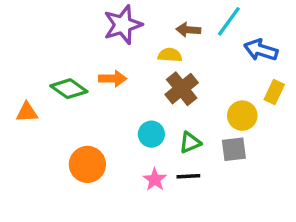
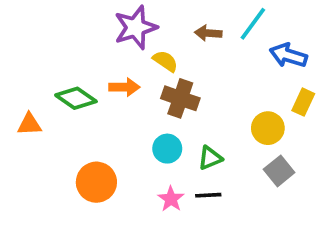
yellow semicircle: (170, 55) -> (165, 61), moved, turned 30
brown cross: (182, 89) -> (180, 98), moved, turned -32
gray square: (234, 149) -> (279, 171), moved, turned -32

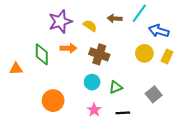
purple star: (136, 27) -> (60, 22), moved
yellow semicircle: (165, 61) -> (90, 26), moved
green diamond: (76, 98) -> (42, 54), turned 55
yellow circle: (268, 128) -> (144, 53), moved
black line: (208, 195) -> (123, 113), moved

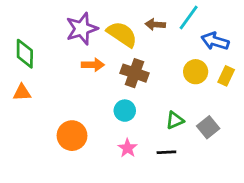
yellow semicircle: (90, 26) -> (122, 34), size x1.6
green diamond: (42, 54) -> (25, 54), moved
green triangle: (116, 87) -> (175, 120), moved

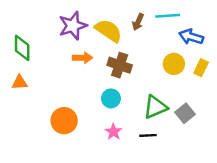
cyan line: (189, 18) -> (168, 16), turned 50
brown arrow: (155, 24) -> (138, 22), turned -70
green triangle: (175, 120) -> (155, 107), size x1.5

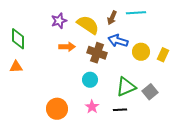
purple star: (73, 26) -> (59, 21), size x0.7
blue arrow: (191, 37) -> (118, 41), moved
orange circle: (64, 121) -> (57, 109), moved

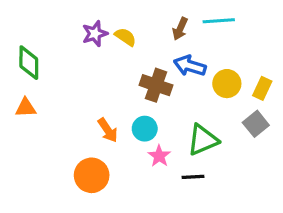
yellow semicircle: (88, 25) -> (125, 37), moved, size x0.6
orange arrow: (67, 47) -> (108, 130), moved, turned 56
gray square: (150, 92) -> (256, 124), moved
pink star: (92, 107) -> (159, 156), moved

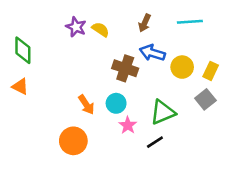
cyan line: (219, 21) -> (190, 22), moved
purple star: (95, 34) -> (76, 27), turned -30
orange triangle: (26, 108) -> (20, 86), turned 30
black line: (193, 177) -> (155, 142), turned -30

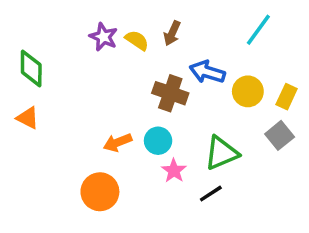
cyan line: (190, 22) -> (258, 30), turned -50
brown arrow: (145, 23) -> (172, 33), moved
orange arrow: (86, 105) -> (118, 142), turned 102

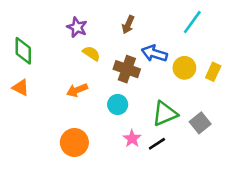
yellow semicircle: (137, 40) -> (91, 53), moved
gray square: (280, 135) -> (200, 123), moved
orange arrow: (118, 142) -> (77, 90), moved
pink star: (174, 171) -> (132, 139), moved

